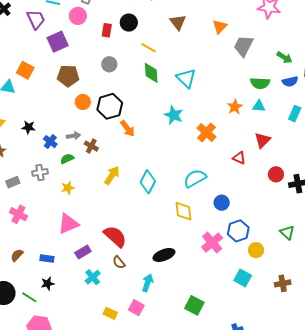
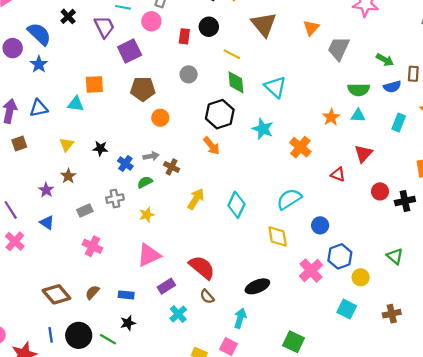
brown triangle: (178, 22) -> (264, 24), size x1.4
orange square: (25, 70) -> (94, 84), turned -30
black hexagon: (110, 106) -> (220, 114), moved

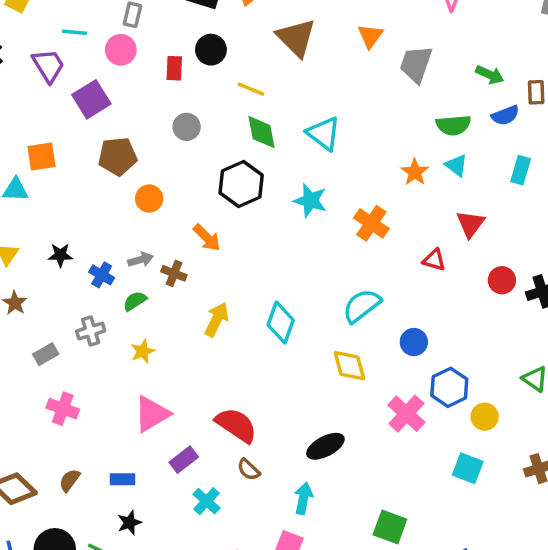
cyan triangle: (358, 116) -> (456, 165), turned 40
orange arrow: (212, 146) -> (207, 238), moved

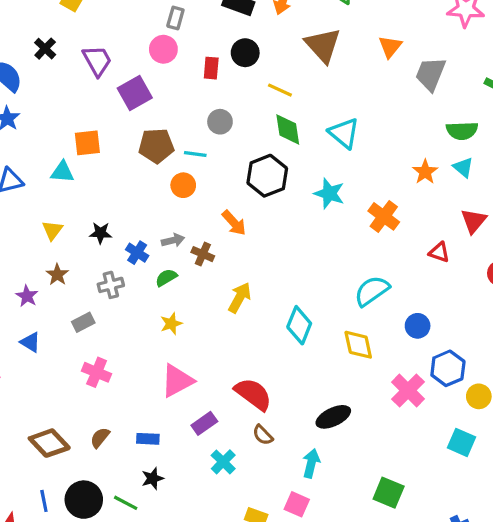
cyan line: (75, 32) -> (195, 154), moved
cyan diamond: (281, 323) -> (299, 325), moved
gray cross: (91, 331) -> (111, 285), moved

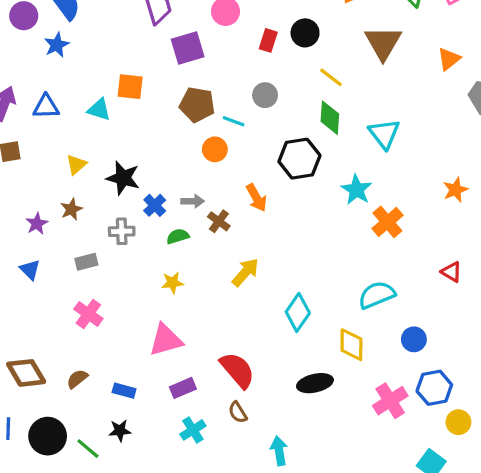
orange cross: (384, 216) -> (387, 222), moved
black star: (100, 233) -> (123, 178), size x1.5
black ellipse: (333, 417) -> (315, 383), moved
cyan arrow: (311, 463) -> (279, 451), turned -36

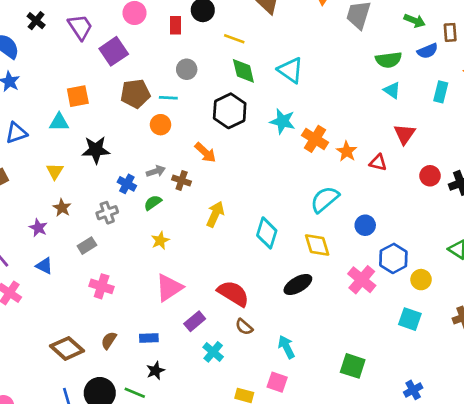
black star: (123, 178) -> (96, 150), moved
orange star: (455, 190) -> (347, 151), moved

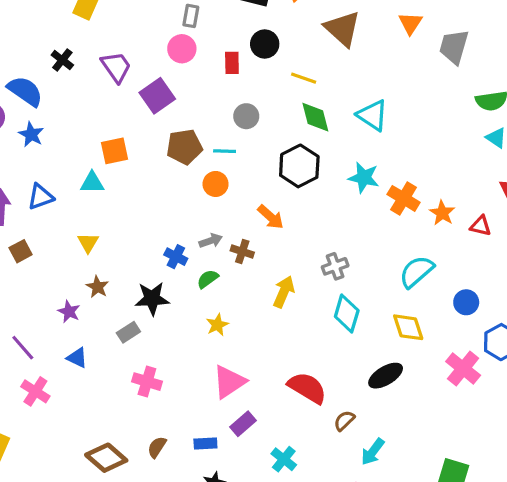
black star: (96, 150) -> (152, 299), moved
gray cross: (107, 213) -> (335, 266), moved
purple rectangle: (195, 321) -> (243, 424), moved
brown semicircle: (244, 327) -> (344, 421), moved, turned 96
cyan arrow: (286, 347) -> (373, 452), turned -115

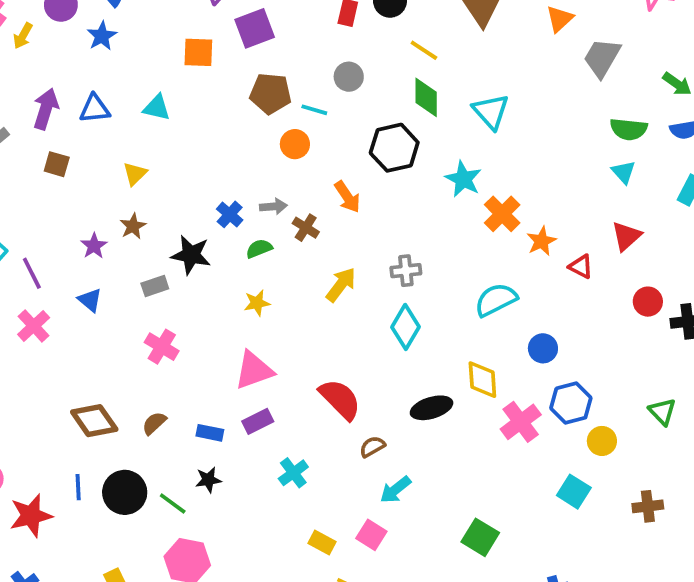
orange square: (114, 151) -> (198, 52), moved
brown square: (21, 251) -> (57, 164), turned 30
yellow diamond: (408, 327) -> (482, 380), moved

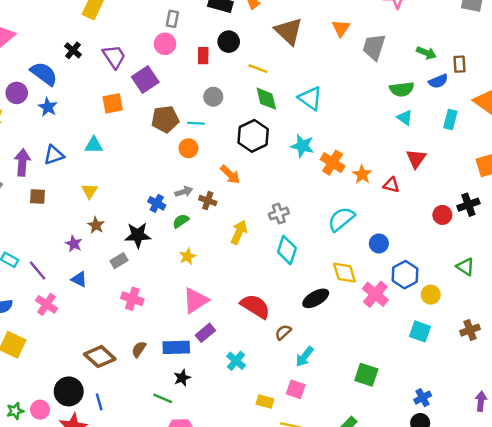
red circle: (648, 302) -> (442, 215), moved
blue rectangle: (210, 433) -> (176, 347), size x1.5
black circle: (125, 492) -> (69, 391), moved

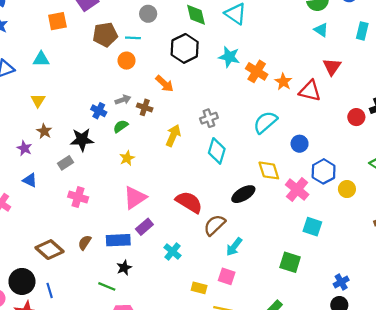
red triangle: (391, 185) -> (310, 91), size x1.5
cyan square: (420, 331) -> (312, 227), moved
brown semicircle: (283, 332) -> (215, 225), size x1.5

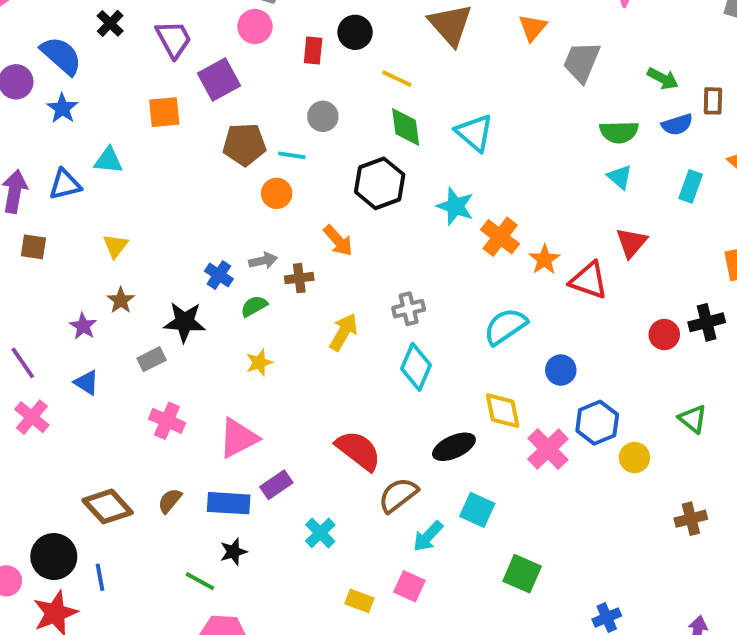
cyan triangle: (41, 59) -> (108, 160), moved
brown cross: (145, 107) -> (299, 278), turned -32
pink triangle: (135, 198) -> (238, 438), moved
cyan square: (312, 227) -> (477, 510), moved

